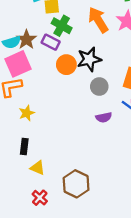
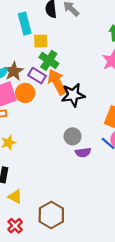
orange arrow: (98, 20) -> (57, 82), moved
orange circle: (66, 65) -> (25, 93), moved
gray circle: (99, 87) -> (73, 136), moved

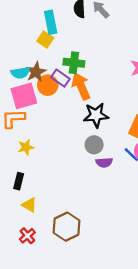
yellow square: (41, 41) -> (45, 40), moved, turned 32
green cross: (49, 60) -> (74, 63), turned -30
orange circle: (25, 93) -> (48, 85), moved
black star: (73, 95) -> (96, 115), moved

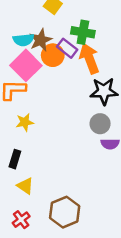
pink square: (24, 96) -> (26, 65), turned -32

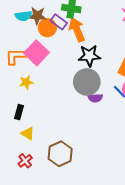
brown star: (41, 40) -> (37, 16), turned 30
pink square: (26, 65) -> (37, 53), moved
gray circle: (100, 124) -> (87, 82), size x1.6

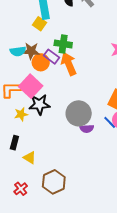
black star: (89, 56) -> (39, 104), moved
yellow triangle: (28, 134) -> (30, 158), moved

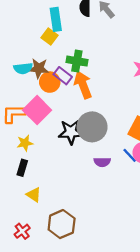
black star: (39, 104) -> (71, 132), moved
gray circle: (79, 113) -> (92, 127), moved
black rectangle: (14, 143) -> (22, 168), moved

